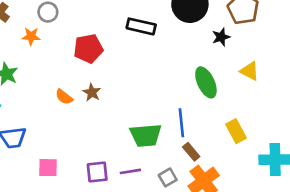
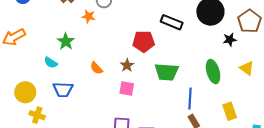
red pentagon: (88, 49) -> (144, 41), moved
orange semicircle: (64, 97) -> (96, 68), moved
green trapezoid: (146, 135) -> (167, 72), moved
pink square: (48, 168) -> (127, 89), moved

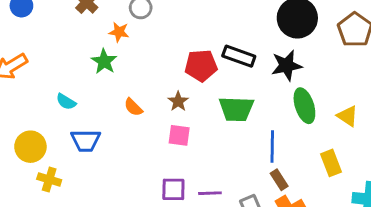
black rectangle: (172, 22) -> (239, 56), moved
black star: (230, 40) -> (287, 65), moved, size x1.5
green star: (66, 41) -> (104, 61), moved
yellow triangle: (247, 68) -> (348, 116), moved

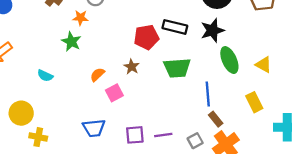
orange semicircle: (133, 107) -> (97, 75), turned 98
pink square: (179, 135) -> (114, 93), moved, turned -30
blue trapezoid: (86, 141) -> (94, 128), moved

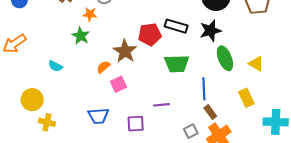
brown star: (132, 67) -> (125, 51), moved, size x1.6
purple line: (163, 135) -> (161, 105), moved

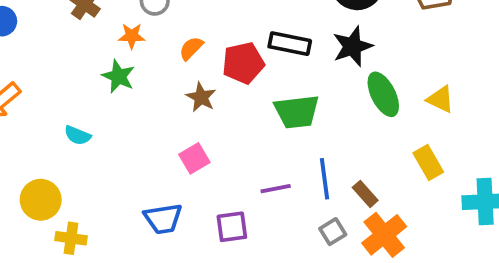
brown star: (125, 51) -> (201, 97), size x0.7
orange semicircle: (103, 67) -> (191, 48), moved
blue line: (204, 89) -> (325, 179), moved

